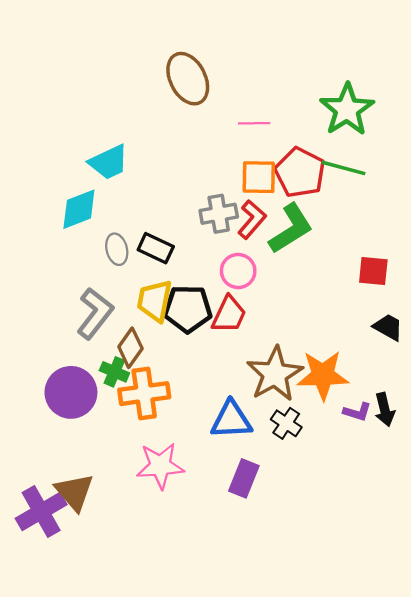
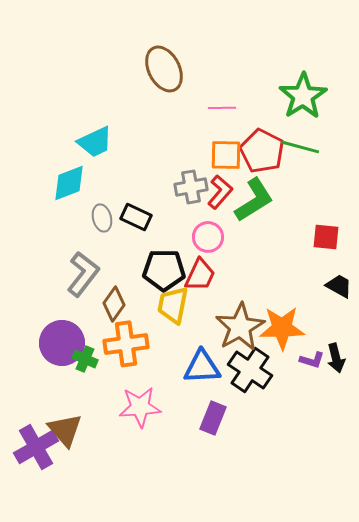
yellow trapezoid: (155, 301) -> (173, 305), moved
green cross: (114, 372) -> (85, 359), moved
black cross: (286, 423) -> (250, 370), size x1.6

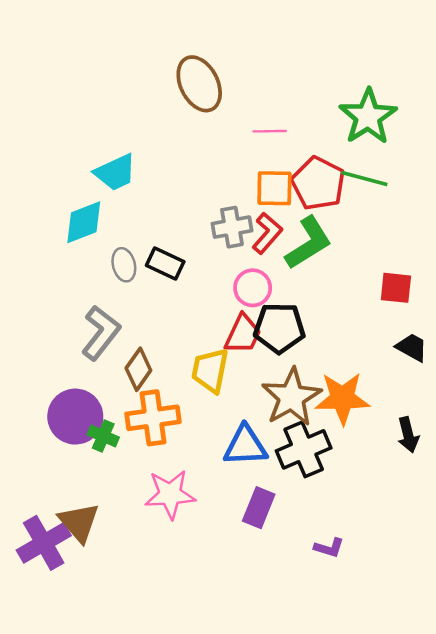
black pentagon: (164, 270) -> (279, 328), moved
purple L-shape: (312, 360) -> (329, 548), moved
black cross: (250, 370) -> (304, 449), turned 33

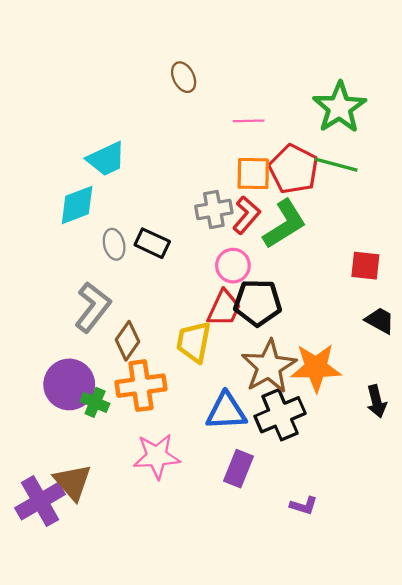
brown ellipse: (199, 84) -> (184, 77), size x0.6

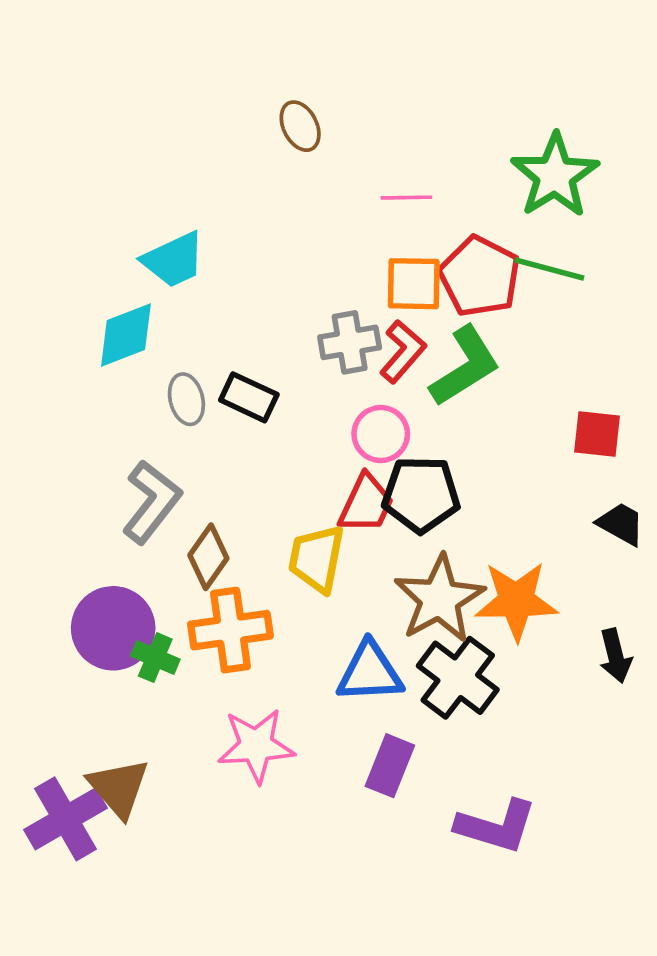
black cross: (280, 415) -> (458, 678), turned -30
purple L-shape: (304, 506) -> (496, 826), size x1.8

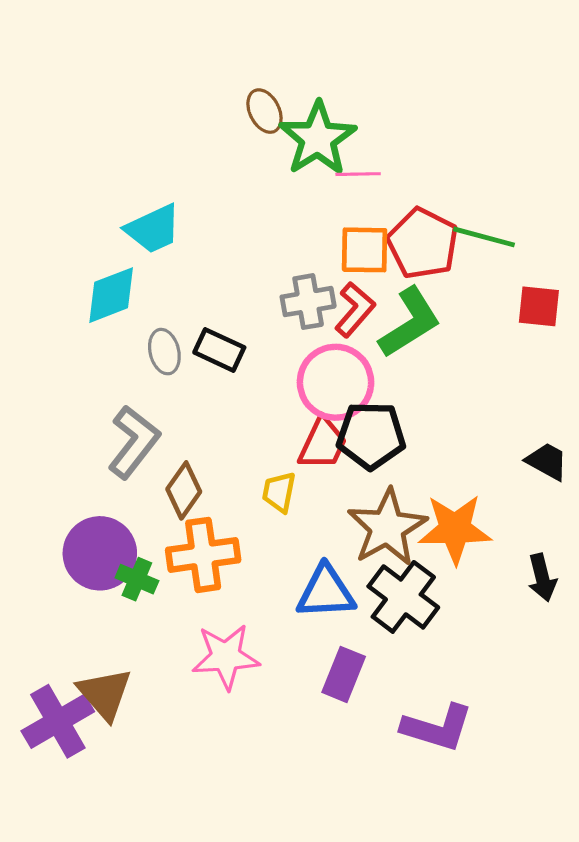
green star: (555, 176) -> (318, 138), moved
pink circle: (381, 434) -> (336, 382), size x1.5
red square: (597, 434) -> (539, 306), moved
yellow trapezoid: (317, 559) -> (279, 492), size x0.7

